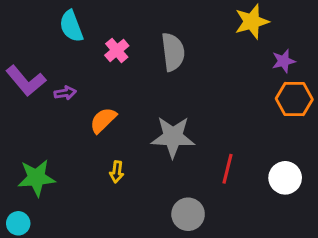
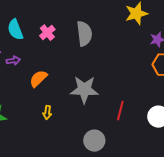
cyan semicircle: (71, 26) -> (15, 30), moved

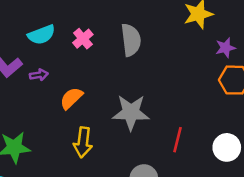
cyan semicircle: (15, 30) -> (41, 35), turned -90
yellow arrow: (47, 113) -> (83, 142), size x1.6

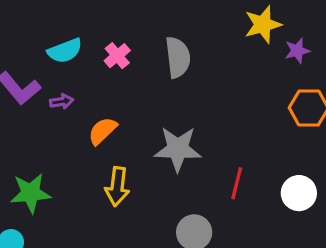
purple star: (225, 48) -> (297, 51), moved

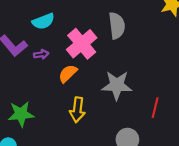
pink cross: (117, 56) -> (82, 44), moved, size x1.8

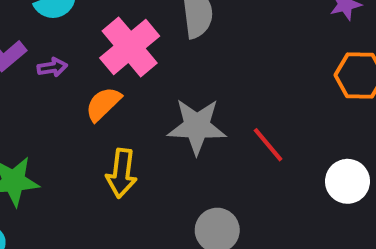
red line: (155, 108) -> (268, 145), moved, turned -54

